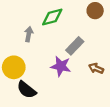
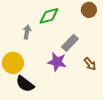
brown arrow: (96, 68) -> (90, 64), turned -152

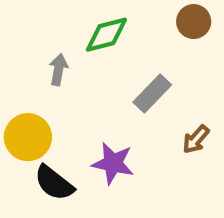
purple star: (57, 62) -> (113, 163), moved
brown arrow: (90, 64) -> (196, 139), turned 80

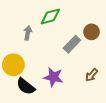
brown circle: (194, 22) -> (91, 32), moved
brown arrow: (196, 139) -> (91, 75), moved

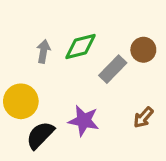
green diamond: (50, 16) -> (80, 46), moved
black semicircle: (26, 86) -> (40, 135), turned 96

